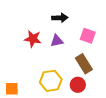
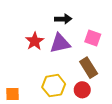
red star: (33, 39) -> (35, 41), turned 30
purple triangle: (57, 41) -> (60, 43), size x1.5

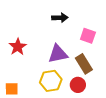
red star: (35, 41) -> (18, 47), moved
purple triangle: (60, 43) -> (58, 54), moved

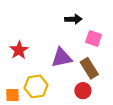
black arrow: (60, 18) -> (73, 19), moved
yellow hexagon: (51, 81) -> (36, 86), moved

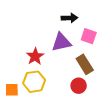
red star: (19, 50) -> (35, 56), moved
purple triangle: (62, 58) -> (61, 42), moved

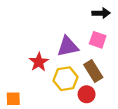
black arrow: (69, 18) -> (101, 13), moved
yellow hexagon: (34, 82) -> (65, 79), moved

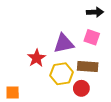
brown rectangle: (93, 71) -> (88, 66), turned -54

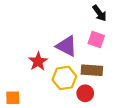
black arrow: (95, 12) -> (99, 13), turned 56
purple triangle: (64, 43) -> (67, 46), turned 40

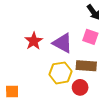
red star: (38, 61) -> (34, 41), moved

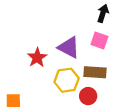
black arrow: (93, 12) -> (103, 13), turned -126
red star: (34, 41) -> (37, 58), moved

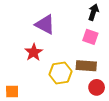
purple triangle: (69, 47) -> (45, 25), moved
red circle: (88, 96) -> (97, 87), moved

